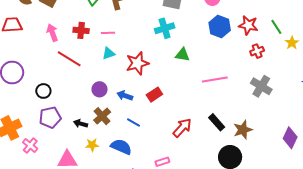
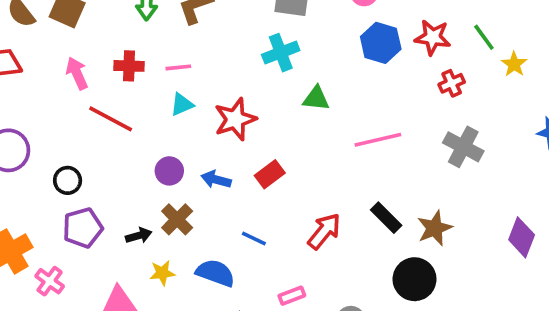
blue line: (133, 122) -> (254, 238), moved
black arrow: (81, 124) -> (139, 236), turned 152

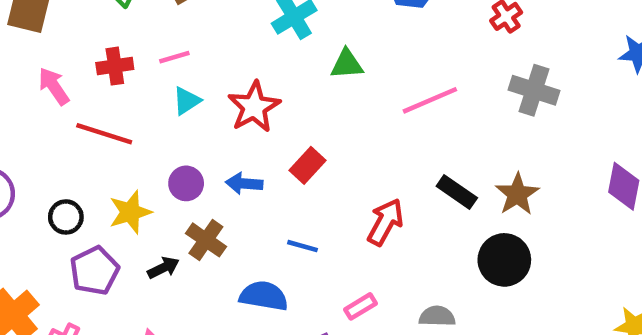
yellow star: (162, 273) -> (130, 212), moved, size x1.4

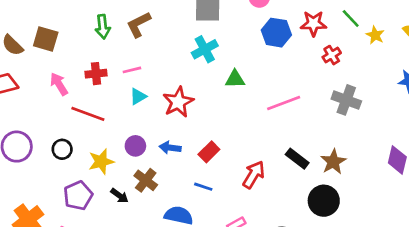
red rectangle: (307, 165) -> (209, 152), moved
black circle: (66, 217) -> (62, 149), moved
black arrow: (163, 268) -> (119, 196), turned 60

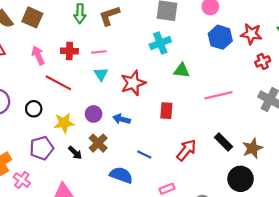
cyan triangle: (138, 96) -> (101, 74), turned -40
red rectangle: (209, 152) -> (166, 111), moved, turned -49

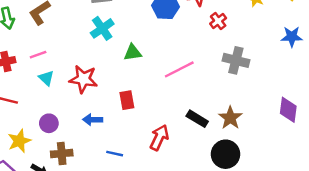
red star: (133, 83) -> (83, 79), turned -30
blue arrow: (122, 119) -> (93, 120), moved
brown cross: (98, 143) -> (62, 153), turned -36

